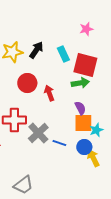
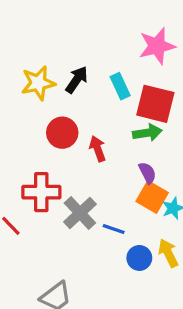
pink star: (86, 29) -> (157, 46), size x1.6
orange square: (83, 123) -> (152, 197), turned 30
blue circle: (84, 147) -> (139, 258), moved

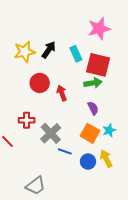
red cross: (41, 192) -> (27, 120), size x0.7
orange square: (152, 197) -> (90, 133), moved
blue line: (114, 229) -> (65, 151), moved

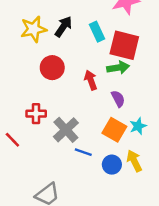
red arrow: (62, 93) -> (91, 80), moved

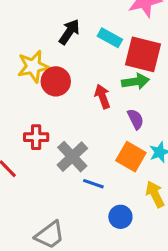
yellow star: (34, 29) -> (33, 66), moved
cyan rectangle: (97, 32) -> (110, 38), turned -36
blue circle: (112, 165) -> (120, 217), moved

